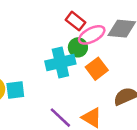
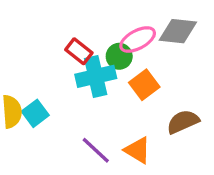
red rectangle: (75, 21) -> (79, 51), moved
cyan square: (15, 90) -> (35, 113), turned -30

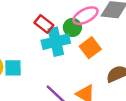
cyan square: (35, 113) -> (13, 68), turned 36

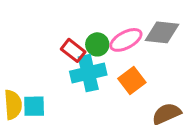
green circle: (72, 27) -> (97, 44), moved

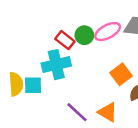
cyan cross: (88, 73) -> (56, 65), moved
orange square: (132, 81) -> (121, 74), moved

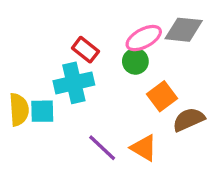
green circle: (84, 35) -> (135, 61), moved

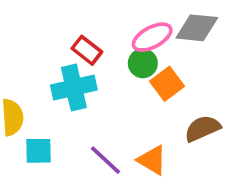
orange square: (162, 96) -> (167, 84), moved
cyan square: (42, 111) -> (38, 151), moved

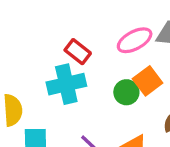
green circle: (143, 63) -> (126, 92), moved

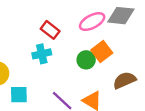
cyan cross: (66, 84) -> (42, 54), size x0.7

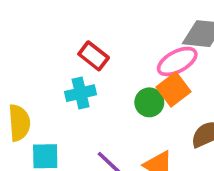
pink ellipse: (92, 22) -> (177, 61), moved

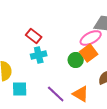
red rectangle: (94, 56) -> (34, 36), moved

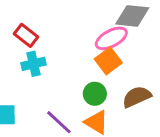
green circle: (76, 60) -> (95, 94), moved

